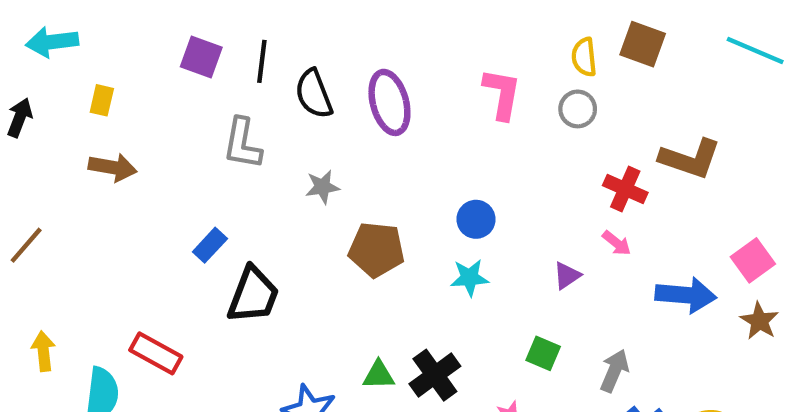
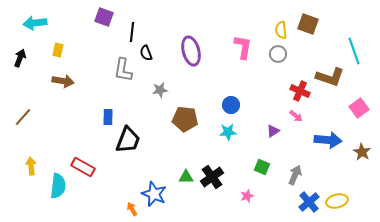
cyan line: (755, 51) -> (354, 51), moved, turned 48
purple square: (201, 57) -> (104, 17), moved
black semicircle: (314, 94) -> (146, 53), moved, size x0.7
blue rectangle: (210, 245) -> (108, 117), turned -42
pink square: (753, 260) -> (359, 108), moved

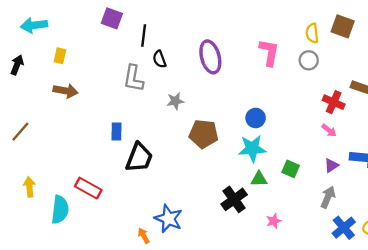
purple triangle: (273, 131) -> (331, 165), moved
cyan star: (228, 132) -> (252, 149), size x1.4
green square: (262, 167) -> (291, 169), moved
green triangle: (186, 177) -> (259, 179), moved

